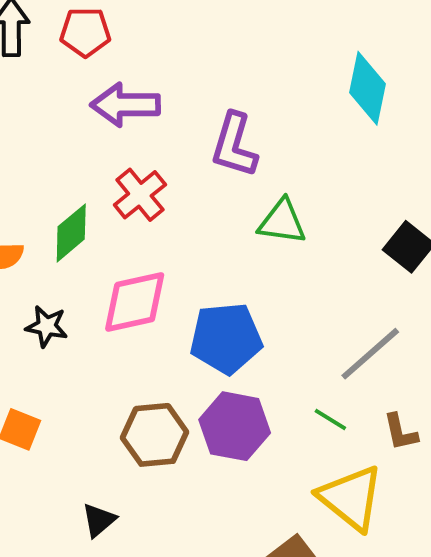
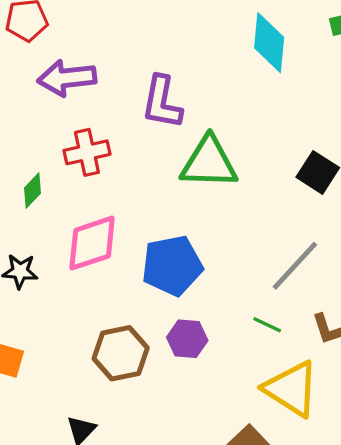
red cross: (140, 195) -> (87, 152), turned 33
green triangle: (282, 222) -> (209, 163), size x1.4
green diamond: (71, 233) -> (32, 191), size x0.7
purple hexagon: (235, 426) -> (187, 339), size x0.7

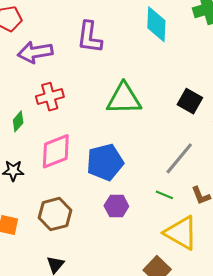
purple L-shape: (162, 102) -> (90, 37), moved
brown hexagon: (121, 353) -> (55, 214), moved

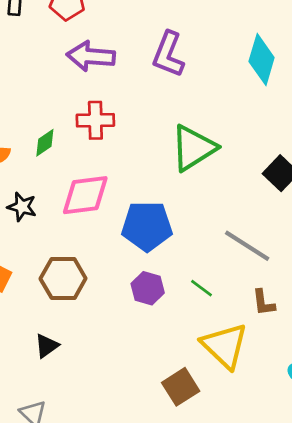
green triangle: (124, 99) -> (193, 148), turned -45
gray line: (179, 158) -> (247, 246), turned 69
green line: (164, 195) -> (201, 288), moved

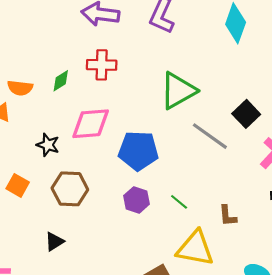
black star: (22, 207) -> (48, 145), moved
gray line: (247, 246) -> (210, 136), moved
yellow triangle: (225, 346) -> (195, 248), turned -36

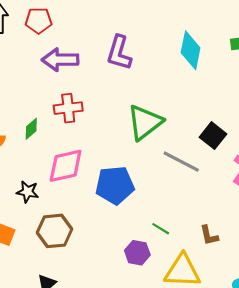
purple hexagon: (136, 200) -> (137, 253), moved

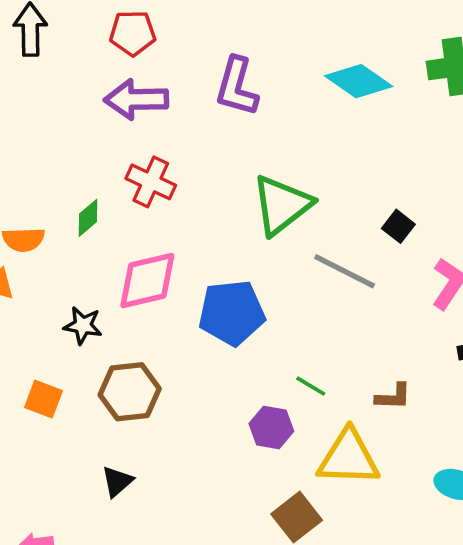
red pentagon: (38, 21) -> (133, 33), moved
cyan diamond: (191, 50) -> (359, 81), turned -66
red cross: (68, 108) -> (151, 182), turned 32
black square: (213, 136) -> (398, 226), size x0.7
brown L-shape: (209, 235) -> (393, 397), turned -75

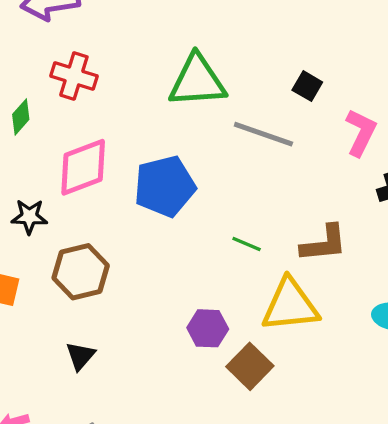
green triangle: (282, 205) -> (197, 81), turned 42
brown L-shape: (393, 397) -> (324, 244), size x1.4
purple hexagon: (271, 427) -> (208, 328), moved

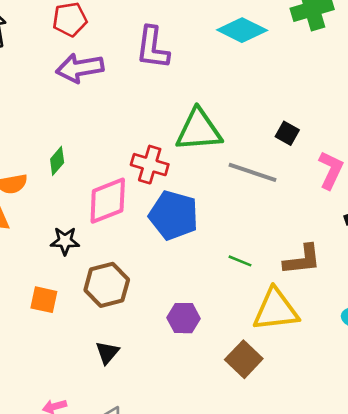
red cross: (74, 76) -> (150, 165), moved
blue pentagon: (165, 186) -> (174, 215), turned 30
purple hexagon: (208, 328) -> (183, 318), moved

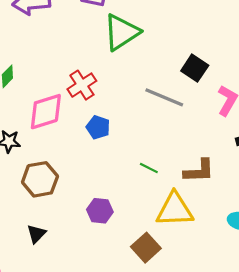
green triangle: (199, 130) -> (121, 32), moved, turned -33
black square: (287, 133) -> (195, 68), size x1.4
red cross: (150, 165) -> (82, 85), turned 36
blue pentagon: (174, 215) -> (98, 127), size x0.6

